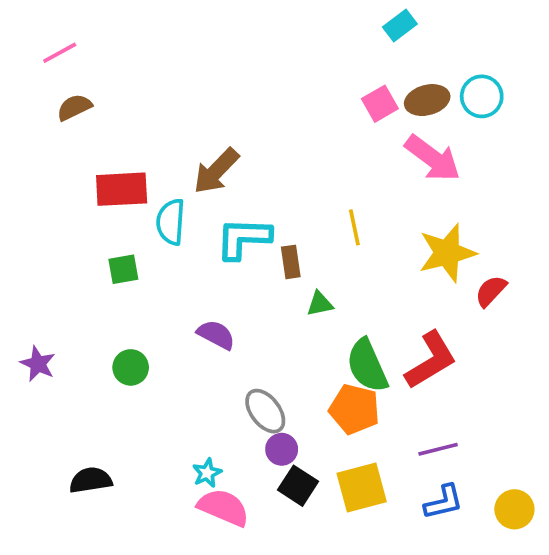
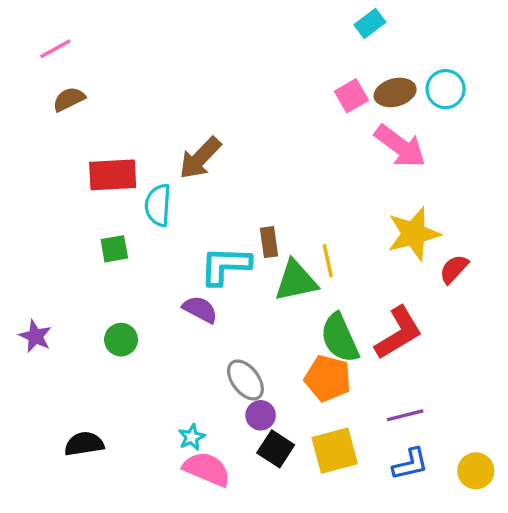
yellow line: (354, 227) -> (328, 261), moved
cyan L-shape: (243, 238) -> (225, 266), moved
green triangle: (320, 304) -> (296, 281), size x1.8

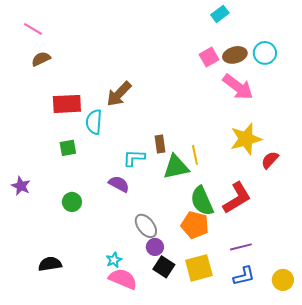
pink line: (55, 49) -> (33, 29), turned 60
cyan L-shape: (225, 266) -> (134, 158), size x0.7
purple star: (35, 336) -> (21, 186), moved

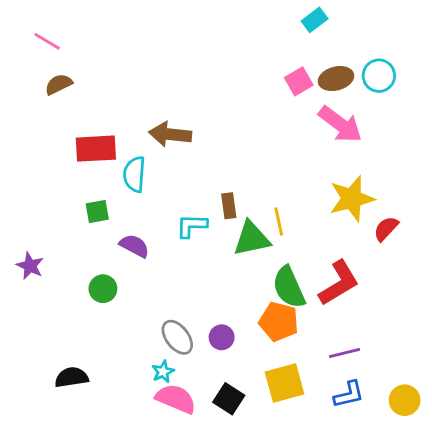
brown arrow: (119, 94) -> (170, 134), turned 52
purple semicircle: (119, 184) -> (134, 246), moved
gray ellipse: (146, 226) -> (177, 337), moved
purple circle: (155, 247) -> (222, 337), moved
black square: (164, 267) -> (229, 399), moved

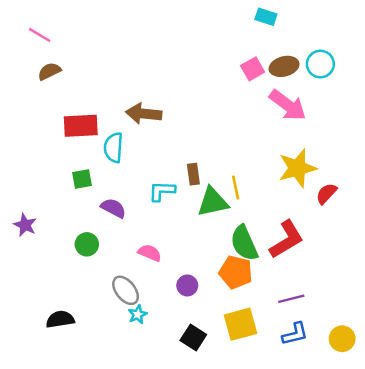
cyan rectangle: (315, 20) -> (266, 17), turned 55
gray ellipse: (177, 337) -> (126, 290), moved
pink semicircle: (176, 399) -> (150, 253), moved, size x0.7

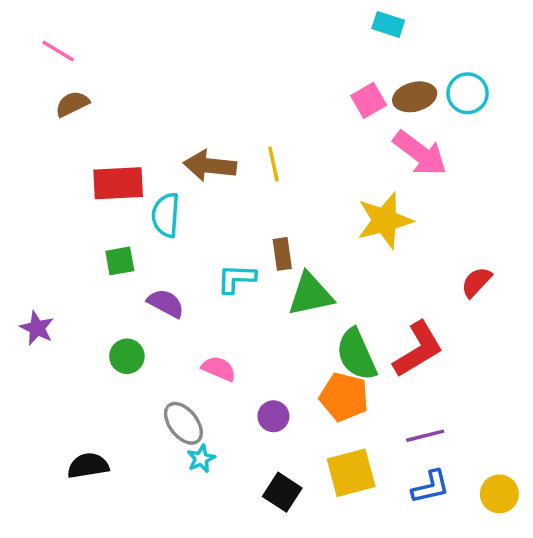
yellow star: (297, 168) -> (385, 220), moved
yellow line: (236, 187) -> (273, 164), moved

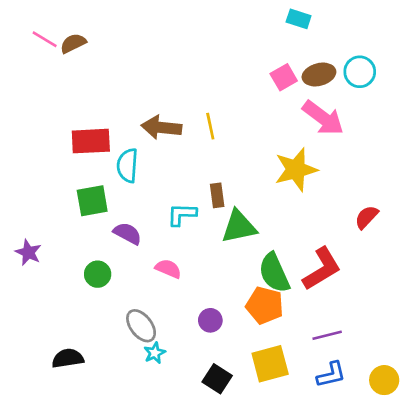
brown semicircle: (72, 104) -> (73, 43), moved
green square: (120, 261) -> (92, 201), size x1.4
pink semicircle: (219, 369) -> (168, 269), moved

